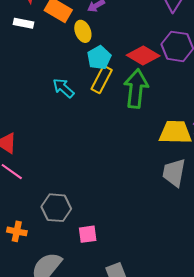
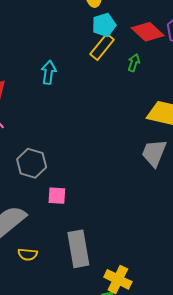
cyan arrow: (63, 88) -> (49, 72), moved, turned 45
green arrow: (136, 89) -> (134, 63), size x0.5

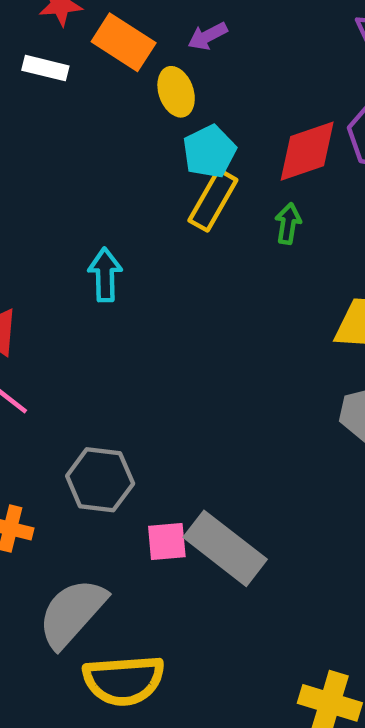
red diamond: (148, 32) -> (307, 151), turned -52
gray rectangle: (78, 249) -> (225, 548), moved, turned -33
yellow semicircle: (28, 254) -> (124, 680), size x1.8

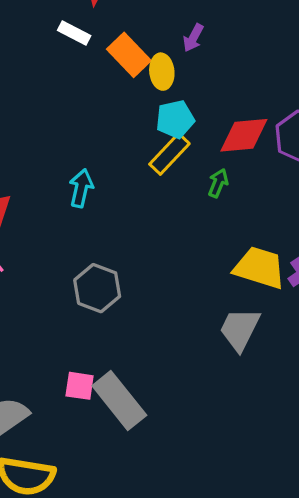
purple arrow: (208, 36) -> (193, 38), turned -48
orange rectangle: (124, 42) -> (129, 55), moved
gray hexagon: (100, 480) -> (97, 288), moved

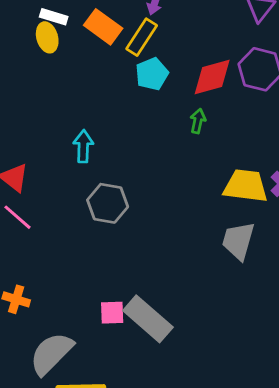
yellow ellipse: (162, 72) -> (47, 37), moved
yellow rectangle: (169, 154) -> (142, 37), moved
gray hexagon: (97, 288) -> (108, 203), moved

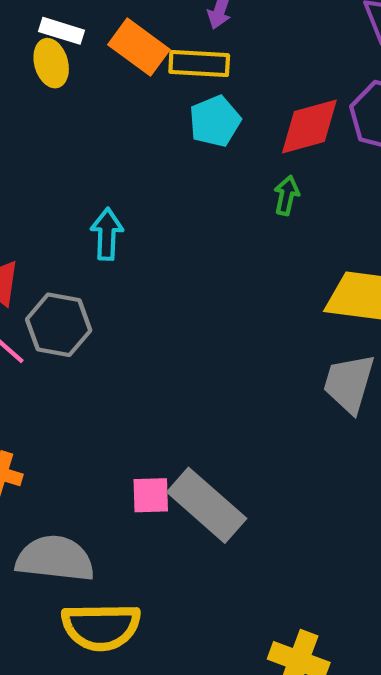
yellow rectangle: (142, 37) -> (199, 63), turned 60
gray hexagon: (108, 203) -> (59, 325), moved
gray semicircle: (51, 353) -> (55, 559), turned 51

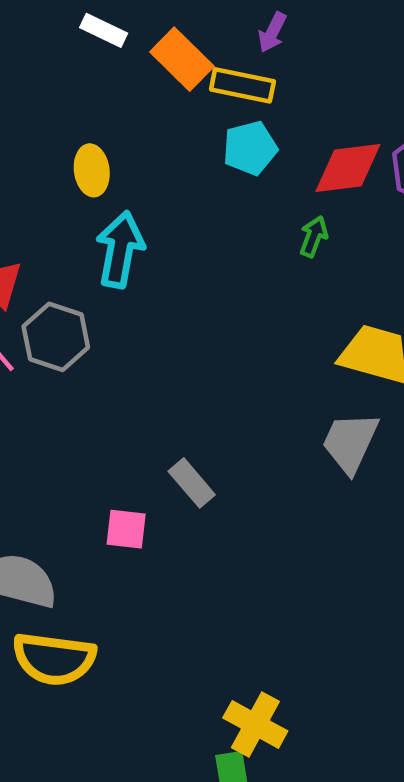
yellow ellipse: (51, 63) -> (92, 170), moved
cyan arrow: (107, 234) -> (120, 250), size x1.4
gray rectangle: (207, 505) -> (192, 483), moved, size x0.6

